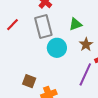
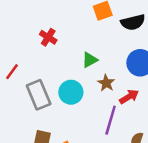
gray rectangle: (43, 26) -> (39, 95), moved

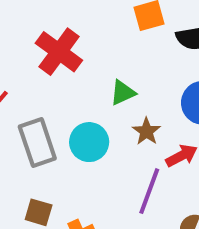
red cross: (48, 37) -> (59, 52), size x1.6

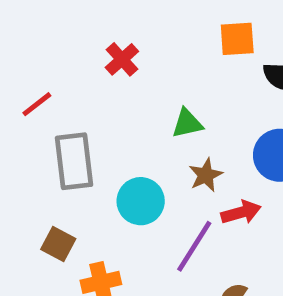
red cross: (59, 52) -> (122, 59), size x0.6
cyan circle: (89, 142) -> (141, 201), moved

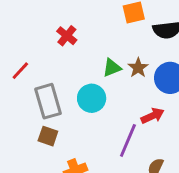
brown star: (206, 175) -> (138, 68), moved
cyan circle: (141, 201) -> (92, 98), moved
brown square: (58, 244) -> (48, 136), moved

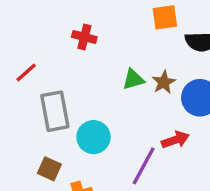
red cross: (67, 36) -> (84, 37), turned -30
cyan circle: (92, 98) -> (93, 137), moved
brown square: (48, 136) -> (49, 169), moved

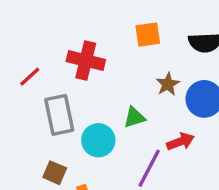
orange square: (165, 17) -> (148, 35), moved
red cross: (84, 37) -> (86, 61), moved, size x1.5
green triangle: (133, 79) -> (134, 117), moved

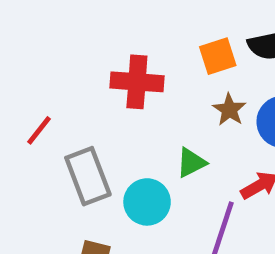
orange square: (148, 35) -> (218, 56), moved
red cross: (86, 61) -> (137, 82), moved

